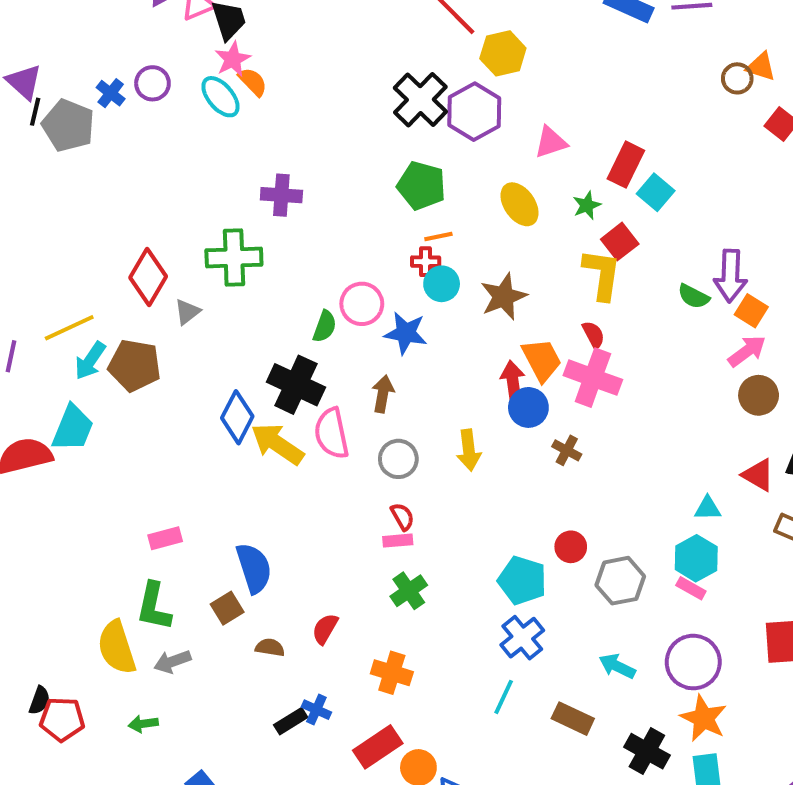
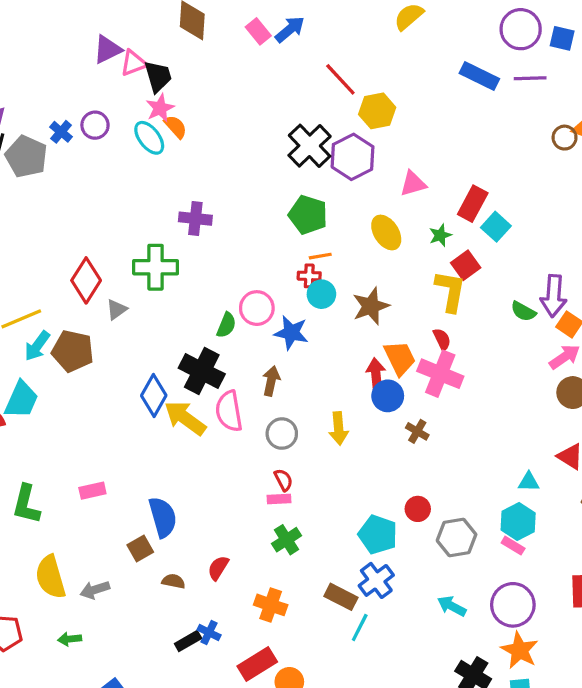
green L-shape: (154, 606) -> (26, 504), moved
brown rectangle: (573, 719) -> (341, 597), moved

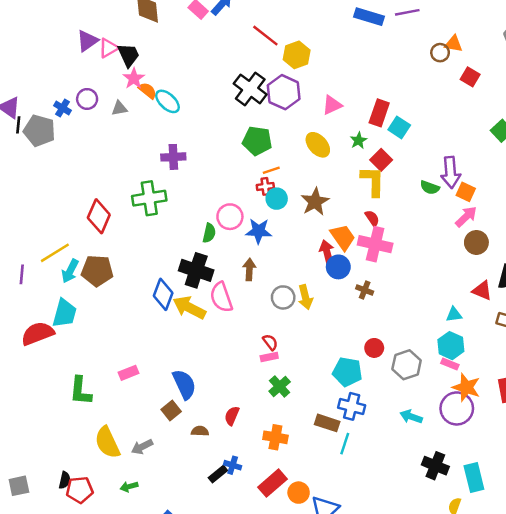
cyan ellipse: (149, 138) -> (168, 101), moved
gray triangle: (117, 309) -> (119, 108), moved, turned 35
gray circle: (282, 434) -> (283, 297), moved
blue cross: (376, 580) -> (352, 406), turned -30
orange star: (520, 650) -> (466, 387), moved

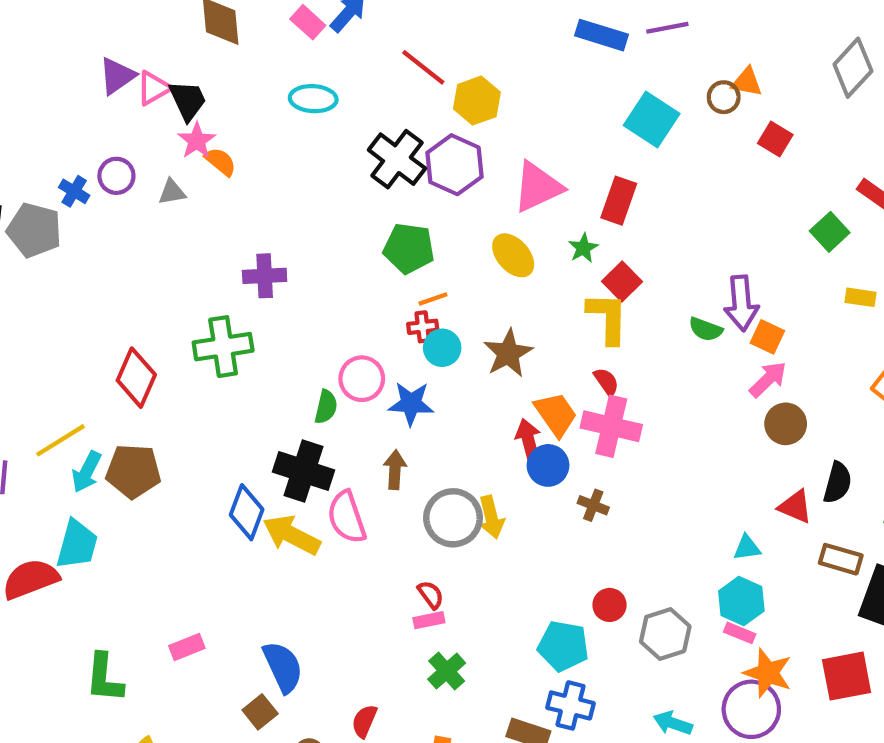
cyan ellipse: (168, 101) -> (313, 99), moved, turned -40
pink triangle: (332, 105) -> (538, 187), size x1.5
cyan square: (399, 127) -> (652, 119), moved, size x1.4
gray circle: (283, 297) -> (453, 518), size x1.4

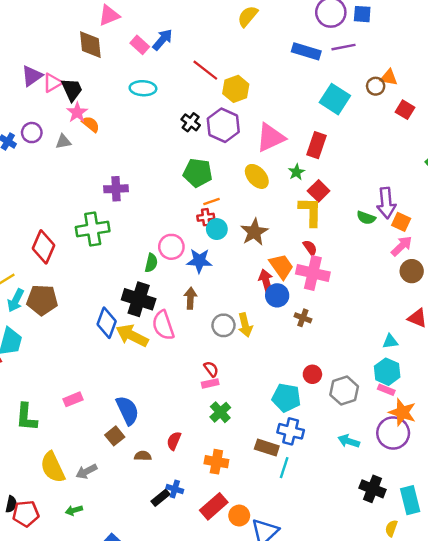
black cross: (397, 159) -> (191, 122), size x0.6
gray circle: (453, 518) -> (223, 325), size x0.7

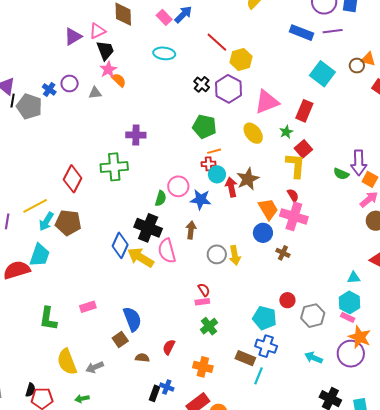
pink triangle: (52, 83) -> (97, 31), moved
red arrow: (266, 281) -> (231, 187), moved
black rectangle: (161, 498) -> (154, 393), turned -35

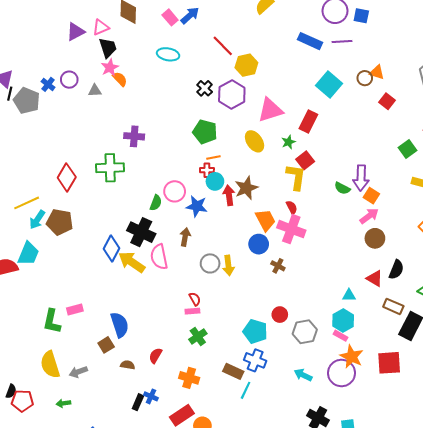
green L-shape: (48, 319) -> (52, 321), moved

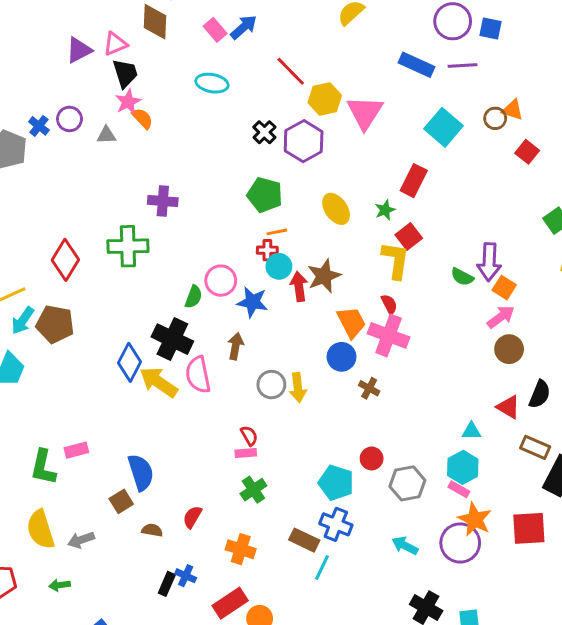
pink triangle: (270, 110) -> (365, 112), moved, turned -40

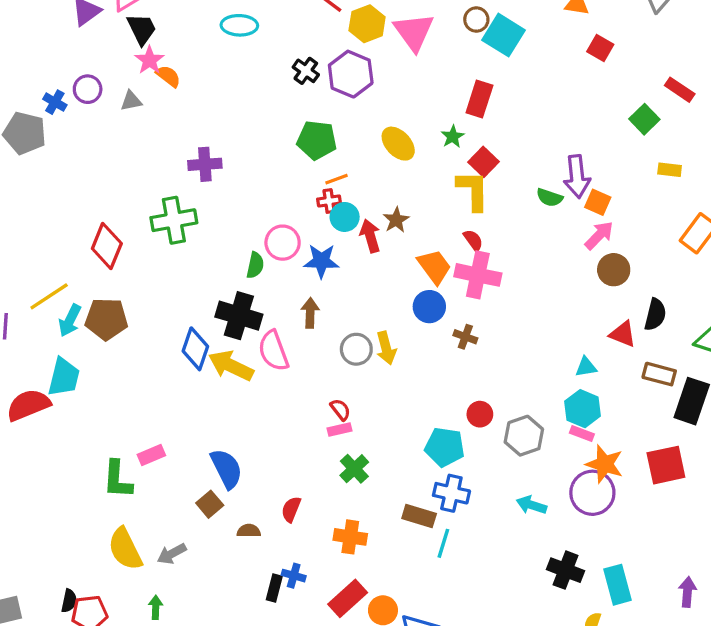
brown circle: (495, 118) -> (476, 20), moved
brown star: (324, 276) -> (396, 220), size x0.7
green arrow: (60, 585) -> (156, 607), turned 108

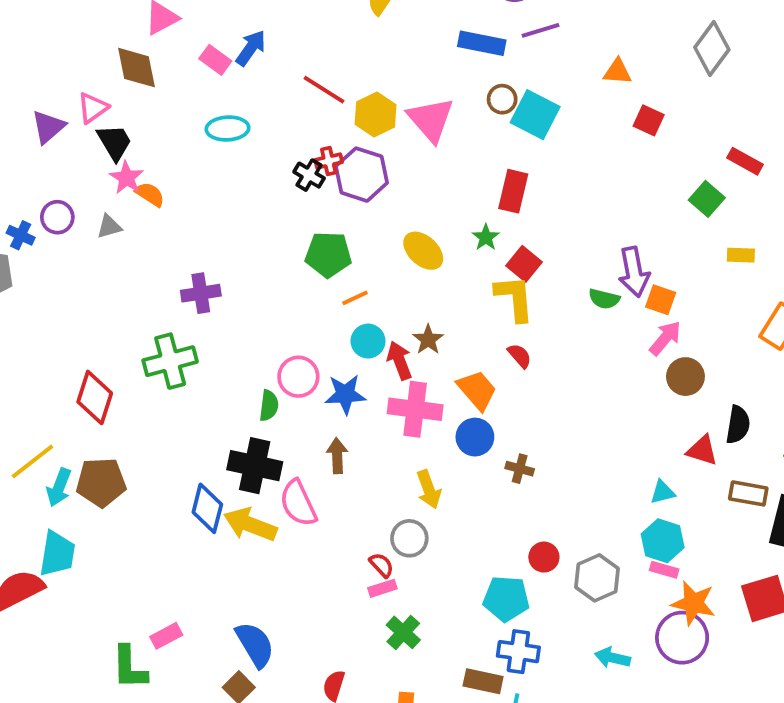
red cross: (329, 201) -> (329, 161), moved
pink cross: (478, 275) -> (415, 409), moved
gray circle: (356, 349) -> (409, 538), moved

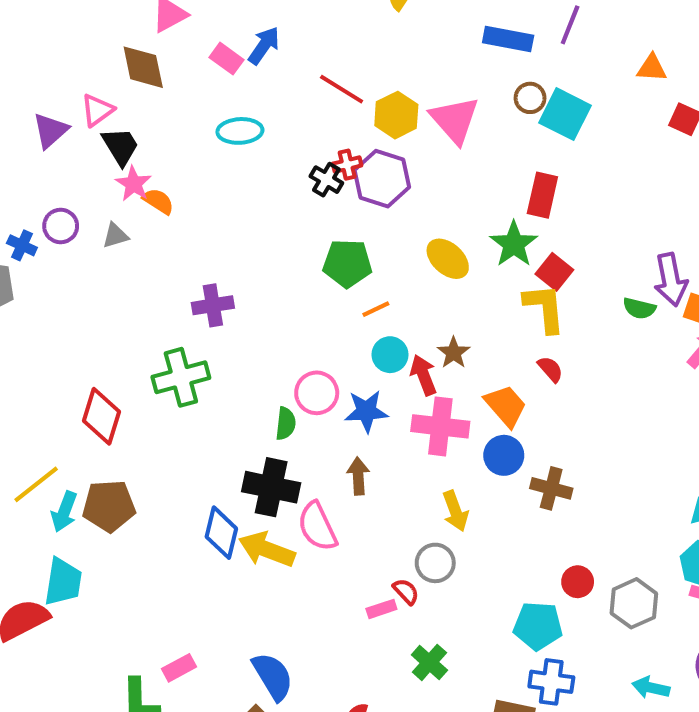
purple line: (540, 30) -> (570, 25), turned -51
green star: (486, 237) -> (514, 244), size x1.6
brown cross: (520, 469) -> (551, 488), size x1.4
pink rectangle: (382, 588) -> (381, 609), moved

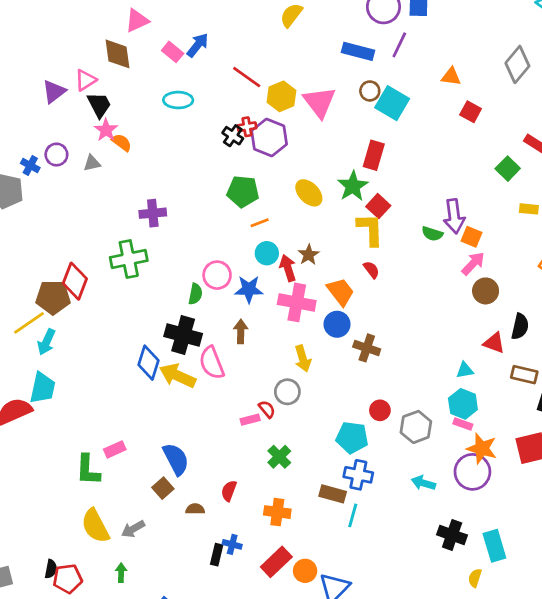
brown pentagon: (109, 506) -> (53, 297), moved

